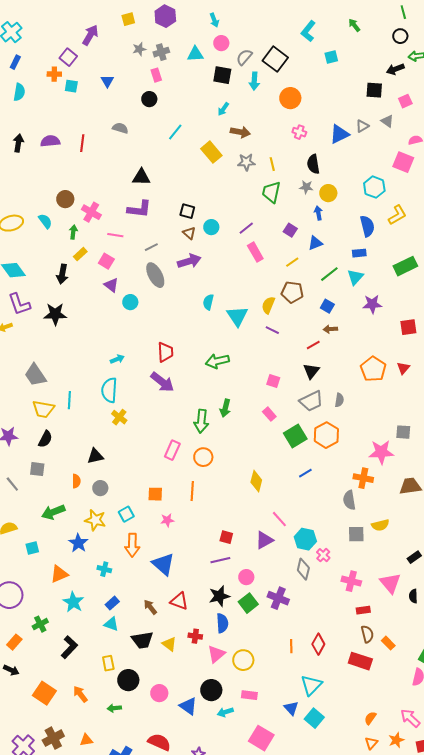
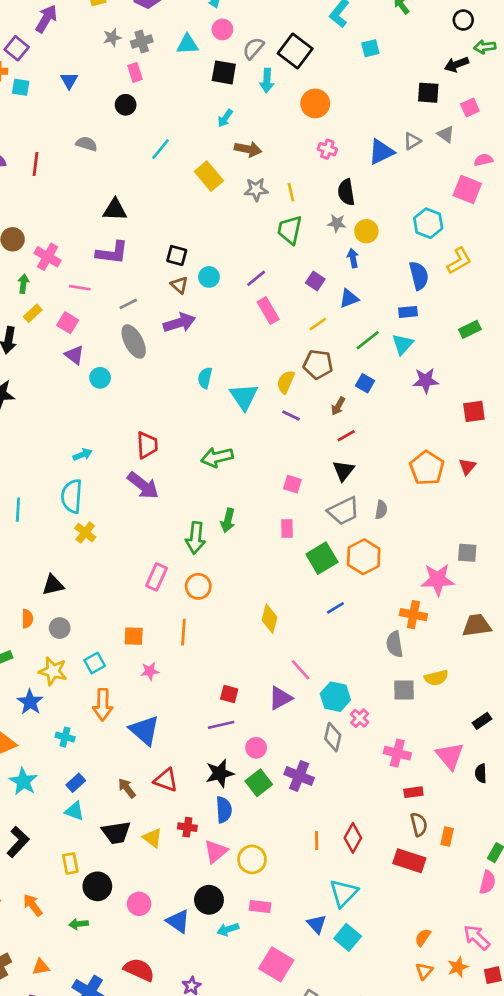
green rectangle: (405, 266) -> (470, 329), size x0.7
brown arrow: (330, 329) -> (338, 406), moved, turned -56
pink rectangle: (269, 414) -> (287, 529), turned 40
orange rectangle: (388, 643) -> (447, 837), turned 56

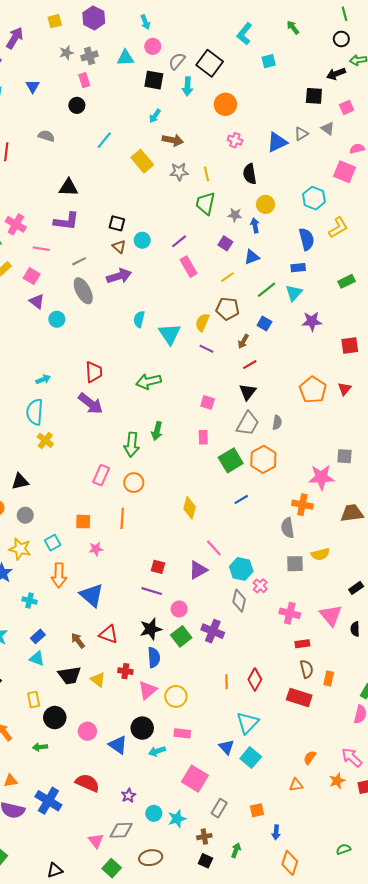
gray star: (337, 223) -> (235, 215), moved
gray trapezoid: (344, 511) -> (248, 424), turned -35
purple line: (221, 725) -> (152, 591), turned 30
orange triangle: (424, 971) -> (296, 785), moved, turned 40

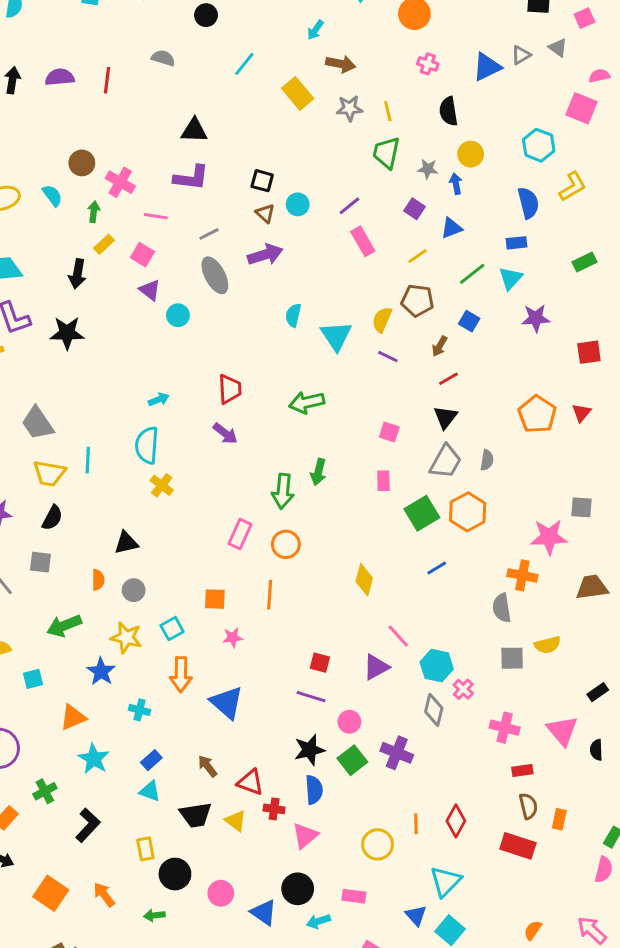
purple arrow: (91, 404) -> (225, 433), size x0.7
red triangle: (108, 634) -> (250, 782), moved
yellow circle: (176, 696) -> (378, 844), moved

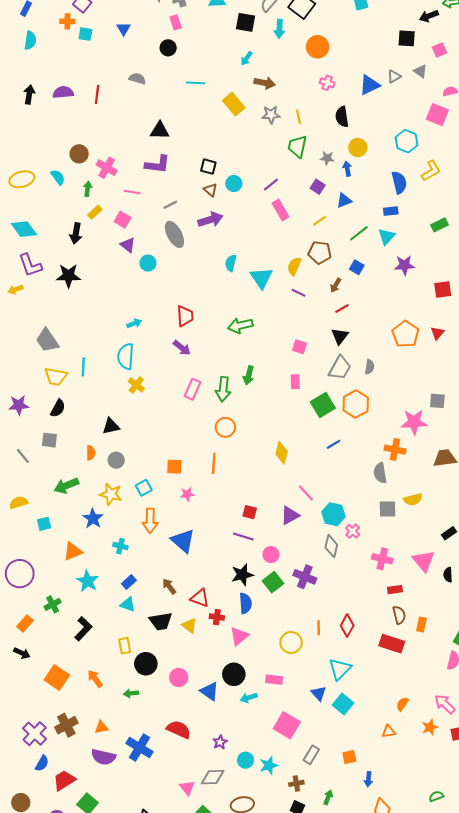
cyan line: (244, 64) -> (196, 83), turned 54
pink rectangle: (240, 534) -> (192, 389), moved

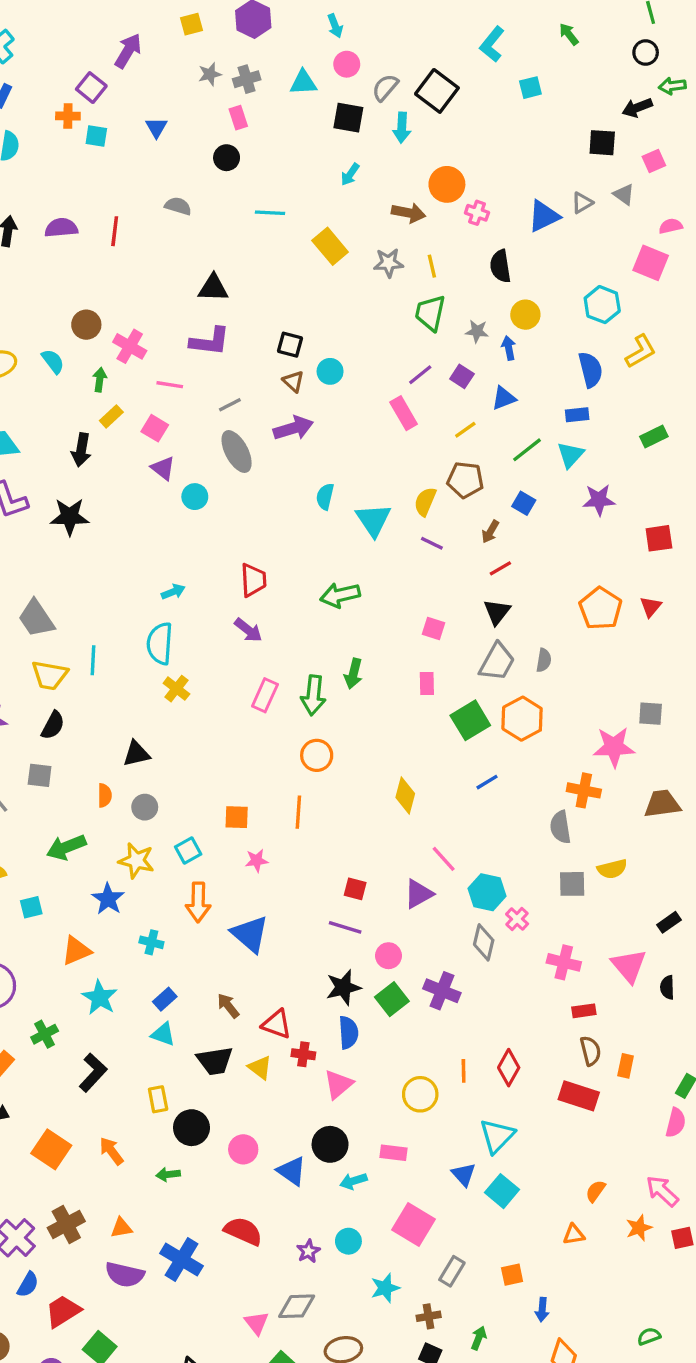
orange circle: (318, 47) -> (447, 184), moved
brown arrow: (265, 83) -> (409, 213), moved
purple line: (271, 185) -> (420, 375), moved
cyan circle: (245, 760) -> (348, 1241), moved

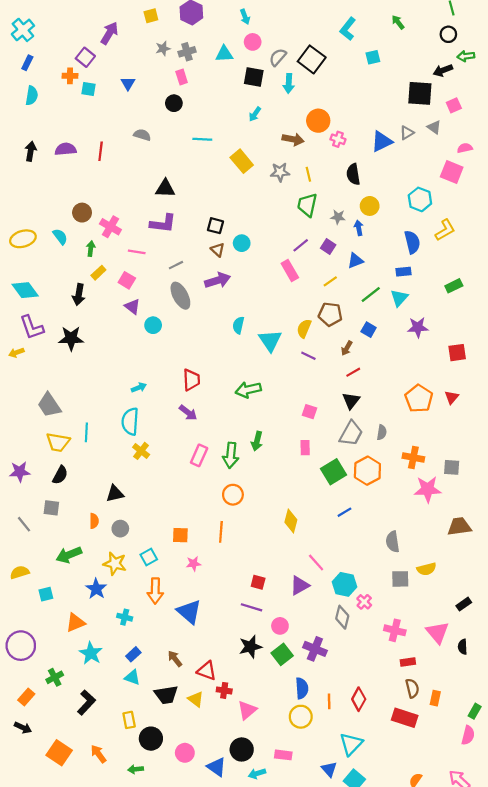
black square: (602, 143) -> (420, 93), size x1.4
orange cross: (584, 790) -> (413, 458), moved
blue semicircle: (348, 1032) -> (302, 688), moved

